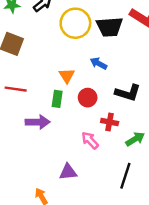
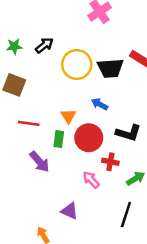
red line: (16, 89) -> (29, 123), moved
red circle: (88, 98) -> (89, 138), size x1.5
purple arrow: (38, 122) -> (40, 162), turned 50
purple triangle: (68, 172) -> (70, 211), turned 30

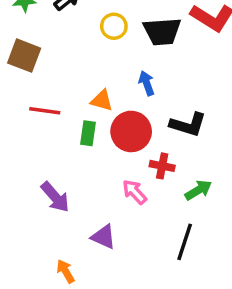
yellow circle: (77, 64) -> (114, 26), size x0.6
blue arrow: (100, 104) -> (147, 83), turned 42
orange triangle: (68, 116) -> (102, 100), turned -42
purple arrow: (40, 162) -> (55, 197), moved

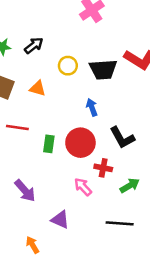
orange triangle: (102, 100) -> (38, 88), moved
black L-shape: (188, 125) -> (122, 138), turned 44
black line: (185, 242) -> (120, 223), turned 76

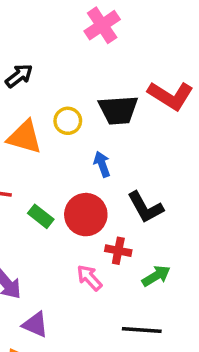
yellow circle: (68, 66) -> (68, 121), moved
orange triangle: (38, 88) -> (25, 137), size x1.5
green rectangle: (49, 144) -> (41, 216), turned -60
purple triangle: (60, 220) -> (35, 325), moved

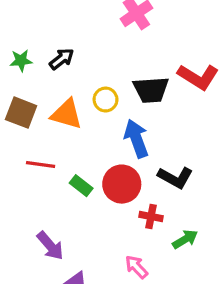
blue arrow: (102, 164) -> (136, 139), size x1.6
black L-shape: (145, 207) -> (175, 178), turned -32
pink arrow: (89, 278) -> (136, 267), moved

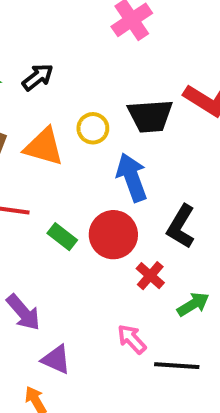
black L-shape: (175, 178) -> (181, 226), turned 92
red cross: (151, 217) -> (150, 276), turned 30

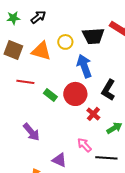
purple triangle: (56, 359) -> (59, 160), moved

